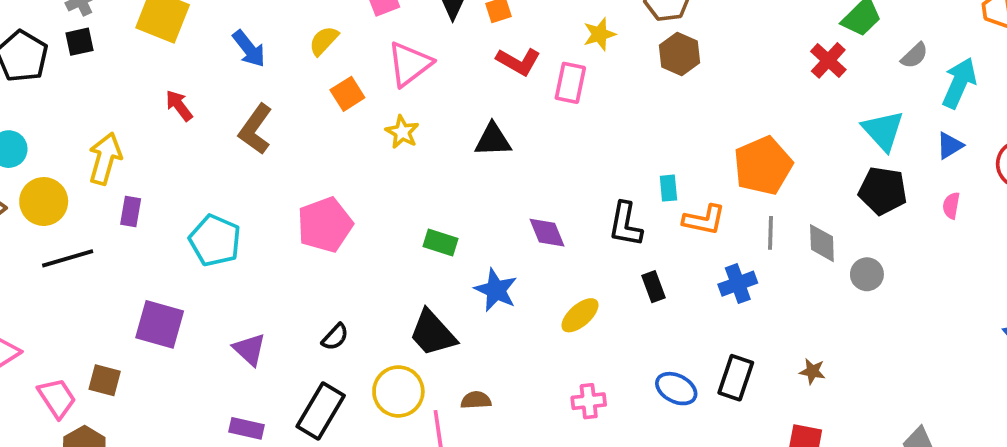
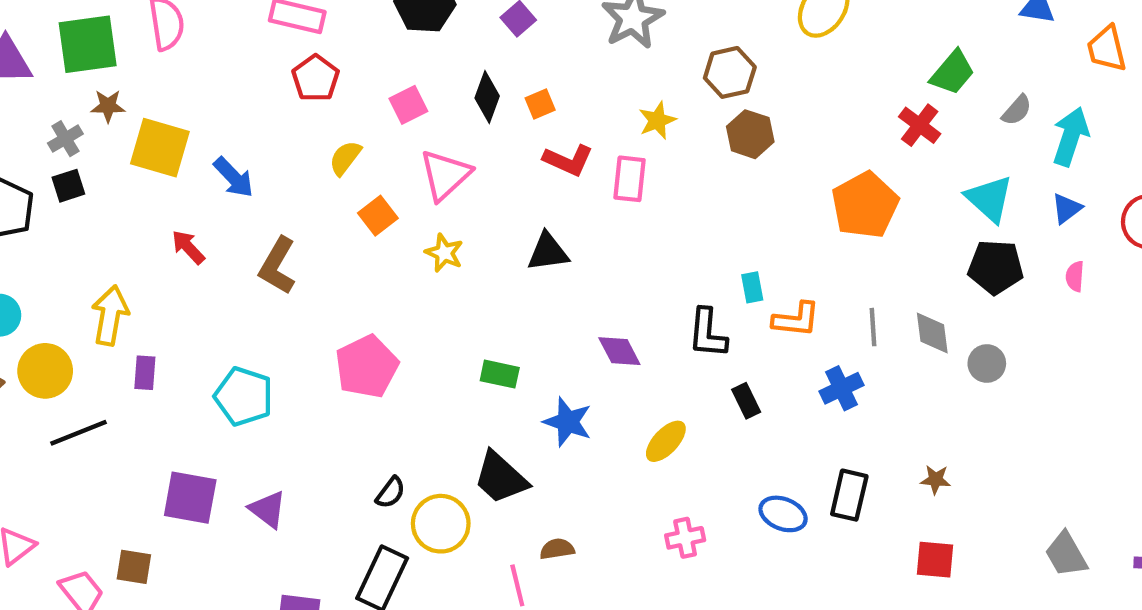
blue arrow: (249, 49) -> (234, 177), moved
orange pentagon: (763, 166) -> (865, 205), moved
purple triangle: (249, 349) -> (268, 509), moved
yellow circle: (398, 391) -> (441, 524), moved

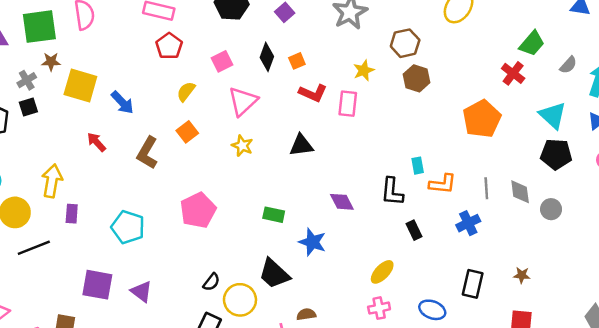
orange square: (378, 216) -> (187, 132), moved
yellow ellipse: (666, 441) -> (382, 272), moved
blue ellipse: (783, 514) -> (432, 310), moved

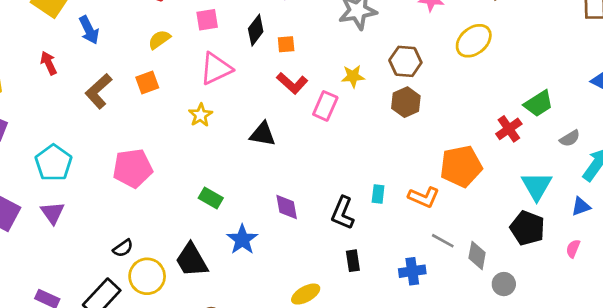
orange L-shape: (443, 184) -> (424, 197), moved
gray line: (486, 188) -> (443, 241), turned -75
purple triangle: (141, 292) -> (53, 213), moved

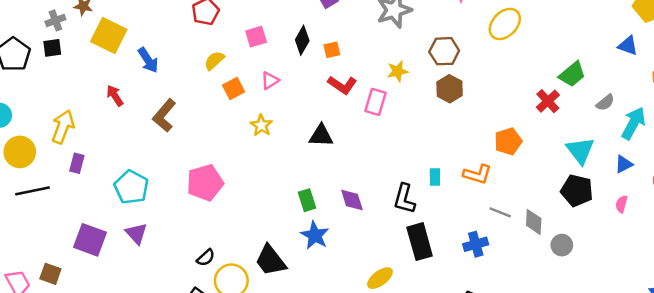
pink triangle: (216, 69) -> (270, 81), size x0.6
orange square: (147, 82) -> (234, 88), moved
orange pentagon: (461, 166) -> (508, 141), size x0.7
green rectangle: (211, 198) -> (307, 200), moved, turned 50
black rectangle: (353, 261) -> (420, 242), size x1.8

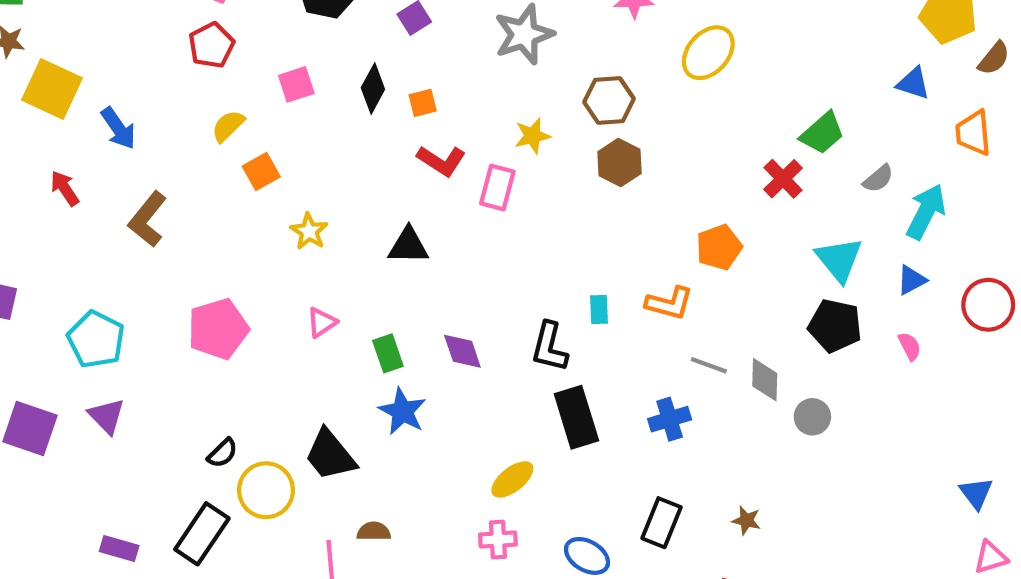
pink triangle: (270, 81) -> (322, 322), moved
pink semicircle: (621, 204) -> (910, 346), turned 140

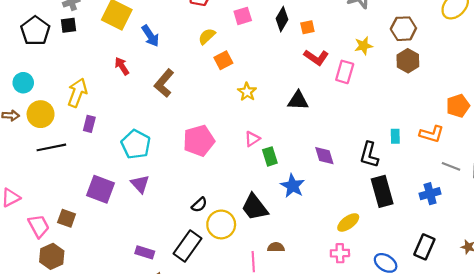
green rectangle: (388, 353) -> (270, 156), moved

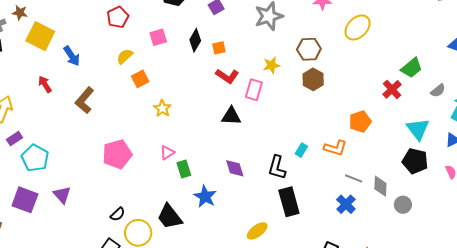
black triangle: (298, 101) -> (231, 116), moved
purple rectangle: (89, 124) -> (15, 139), turned 42
cyan rectangle: (395, 136) -> (301, 150), turned 32
cyan pentagon: (136, 144) -> (35, 158), moved
blue cross: (430, 194) -> (346, 204), moved, turned -30

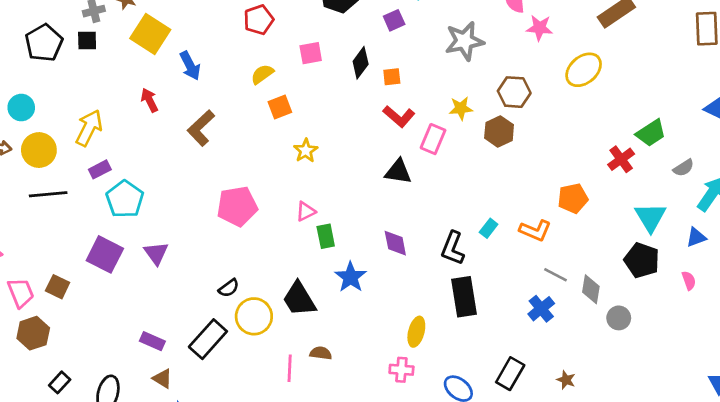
brown hexagon: (313, 79) -> (499, 131), moved
yellow ellipse: (257, 231) -> (416, 332), turned -45

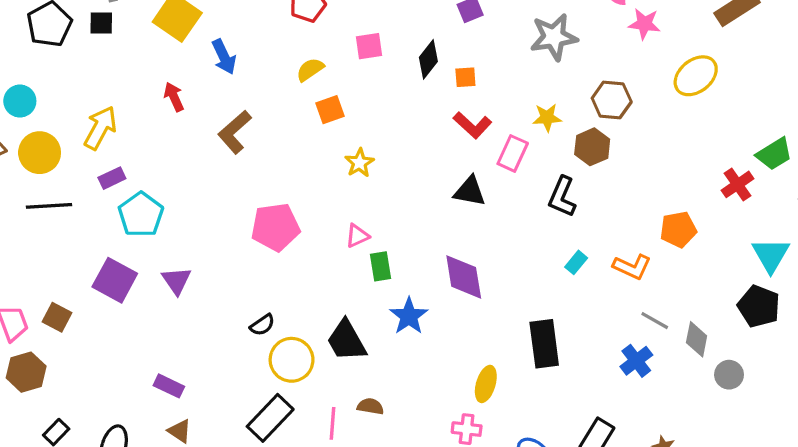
purple diamond: (395, 243) -> (464, 277), size x1.4
black L-shape: (453, 248) -> (562, 197), moved
black rectangle: (208, 339) -> (270, 418), moved

